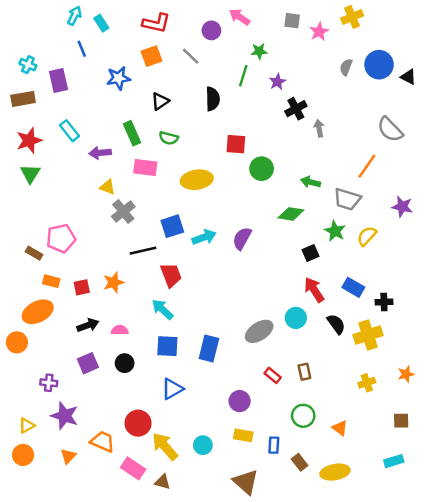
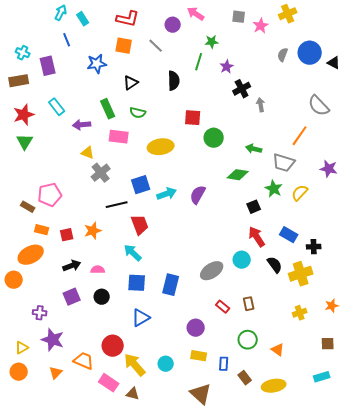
orange square: (151, 56) -> (124, 46), turned 30

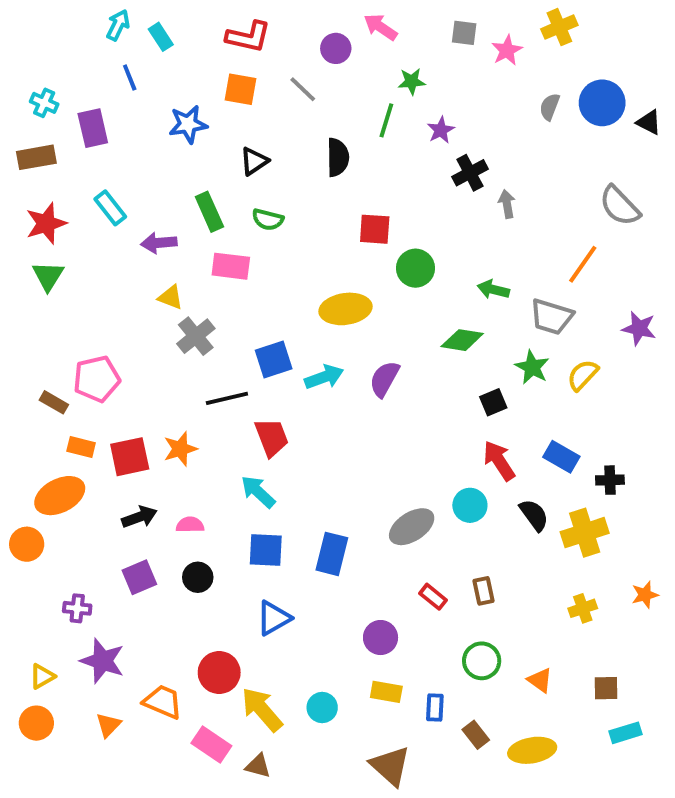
yellow ellipse: (161, 147) -> (346, 309), moved
red square: (67, 235) -> (130, 457), size x1.5
brown square: (328, 344) -> (606, 688), moved

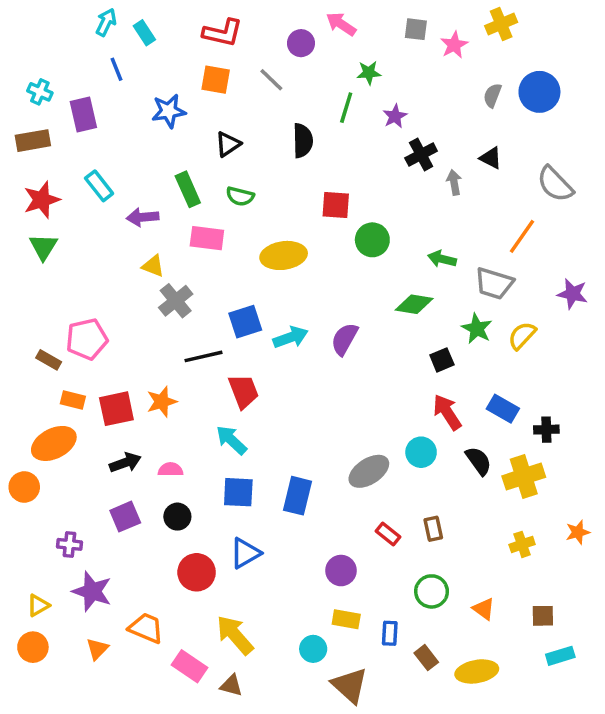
black triangle: (649, 122) -> (491, 158), moved
yellow ellipse: (346, 309) -> (284, 255), moved
red circle: (219, 673) -> (197, 572), moved
cyan circle: (322, 708) -> (313, 649), moved

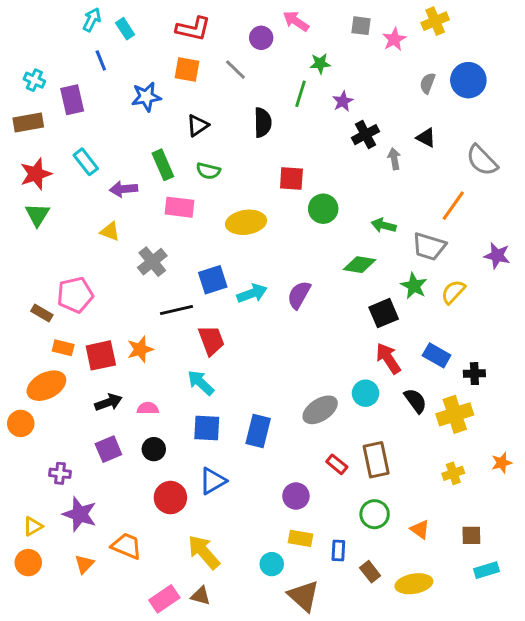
yellow triangle: (153, 266) -> (110, 231), moved
black square: (442, 360) -> (384, 313), size x1.4
brown rectangle: (433, 529) -> (376, 460), size x1.6
pink rectangle: (190, 666) -> (164, 599), moved, turned -68

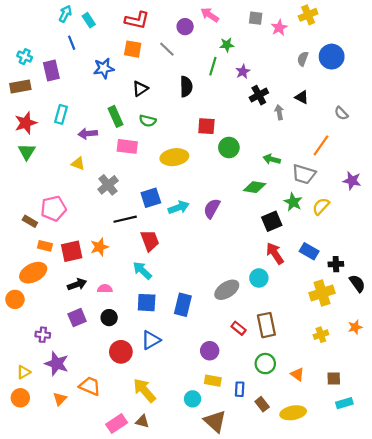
gray semicircle: (482, 160) -> (341, 113), size x0.6
cyan rectangle: (86, 162) -> (61, 114), turned 54
black semicircle: (415, 401) -> (357, 283), moved

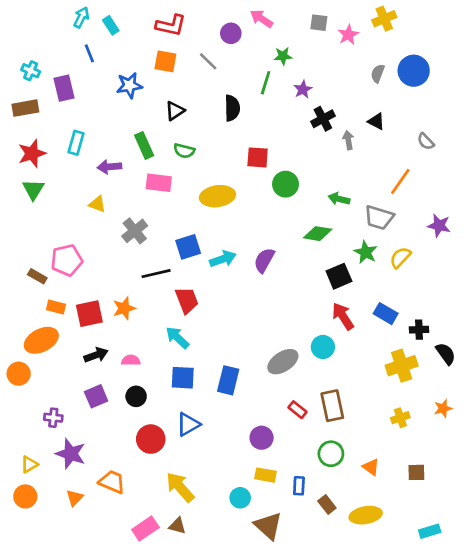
cyan rectangle: (344, 403) -> (430, 531), moved

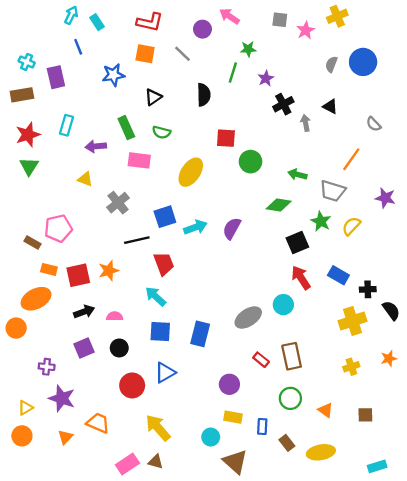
yellow ellipse: (217, 196) -> (191, 172), turned -48

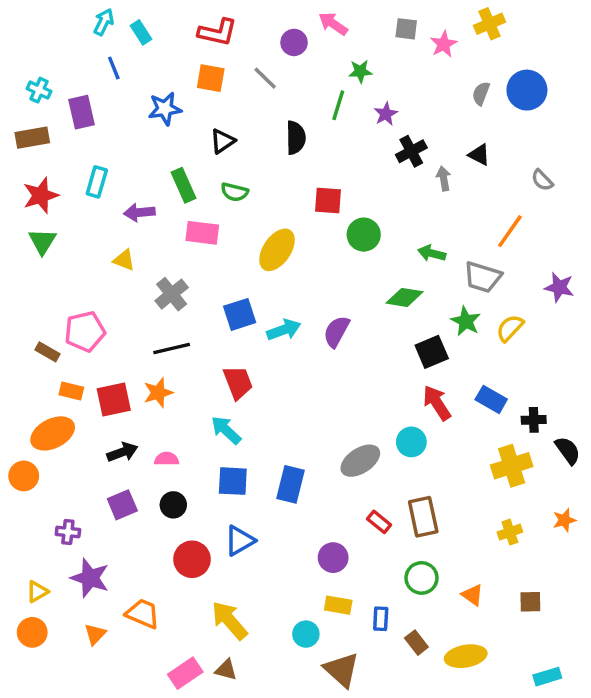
black line: (137, 240) -> (172, 348), moved

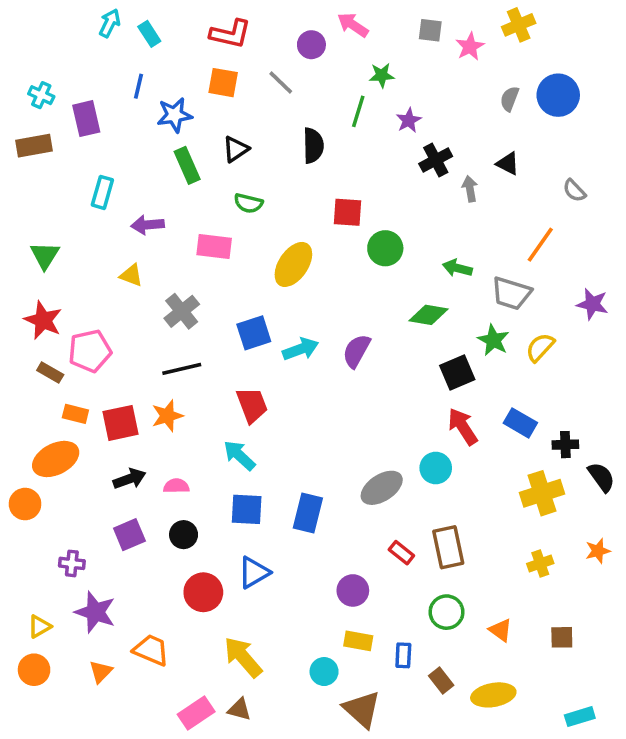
blue line: (114, 68) -> (138, 86), moved, turned 35
green rectangle: (184, 185) -> (187, 165), moved
red star: (41, 195) -> (43, 320), moved, turned -30

